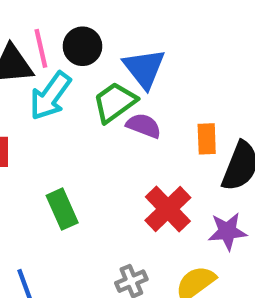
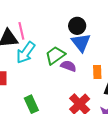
black circle: (82, 46) -> (77, 26), moved
blue triangle: (144, 68) -> (81, 42), moved

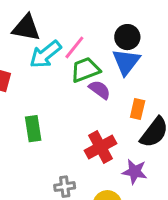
pink line: (21, 31) -> (74, 47), moved, turned 36

